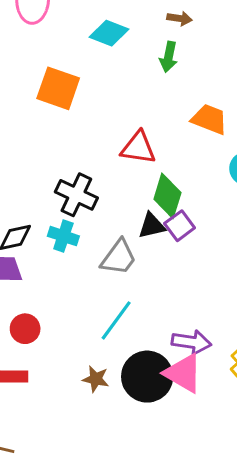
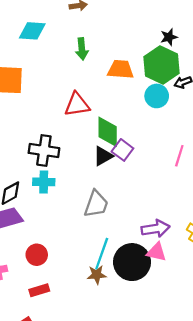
green arrow: (169, 57) -> (82, 49), moved
gray trapezoid: (119, 257) -> (96, 204), moved
cyan line: (116, 320) -> (102, 254), moved
pink triangle: (183, 373) -> (156, 252), size x0.7

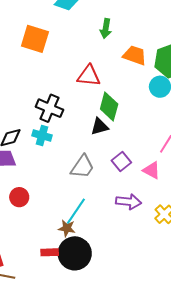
purple square: (122, 150) -> (121, 161), moved
pink triangle: (156, 252) -> (152, 170), moved
black circle: (132, 262) -> (75, 253), moved
red rectangle: (39, 290) -> (50, 252), moved

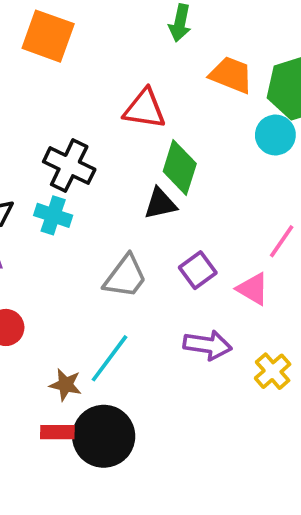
brown star: (67, 228) -> (66, 385), moved

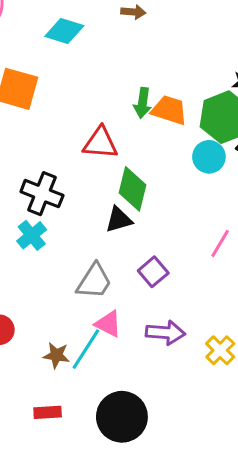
green arrow: (180, 23) -> (143, 103), moved
cyan cross: (53, 215) -> (32, 235), turned 36
pink triangle: (253, 289) -> (108, 324), moved
brown star: (66, 385) -> (56, 355), moved
black circle: (104, 436) -> (122, 417), moved

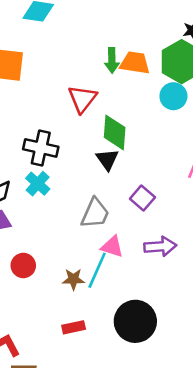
red triangle: (100, 143) -> (82, 99), turned -48
black triangle: (119, 220) -> (107, 159), turned -40

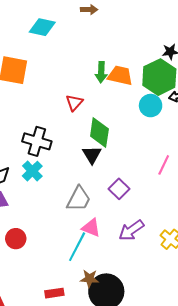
red triangle: (82, 99) -> (74, 103), size x0.7
purple arrow: (160, 246) -> (131, 230), turned 145
brown star: (73, 279) -> (89, 279), moved

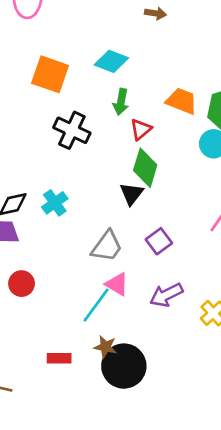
cyan diamond: (42, 27) -> (111, 61), moved
green arrow: (101, 72) -> (121, 102), moved
red triangle: (74, 103) -> (141, 129), moved
black cross: (37, 141) -> (72, 130), moved

